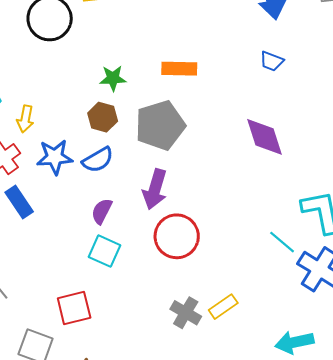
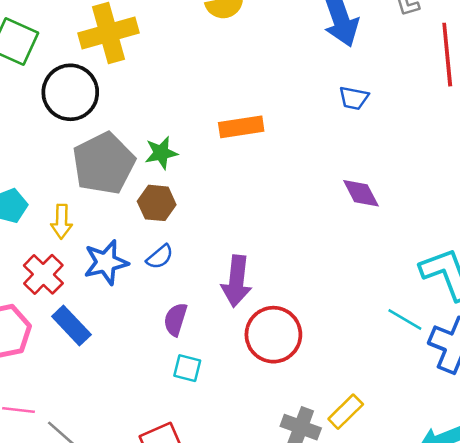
gray pentagon: (160, 125) -> (104, 163), moved
purple diamond: (265, 137) -> (361, 193), size x0.7
blue semicircle: (98, 160) -> (160, 257), size x0.7
cyan square: (104, 251) -> (187, 368), size x0.7

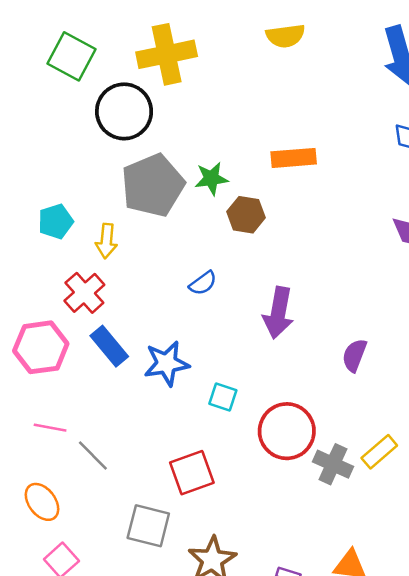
brown hexagon: (157, 203) -> (246, 215), moved
blue star: (106, 262) -> (167, 363), moved
purple semicircle: (175, 319) -> (354, 355), moved
red circle: (273, 335) -> (287, 431), moved

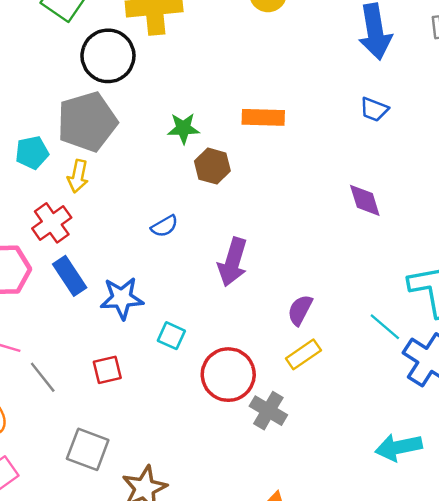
gray pentagon: (153, 185) -> (87, 122), moved
yellow rectangle: (379, 452) -> (303, 354), moved
red square: (192, 473) -> (107, 370), moved, size x0.7

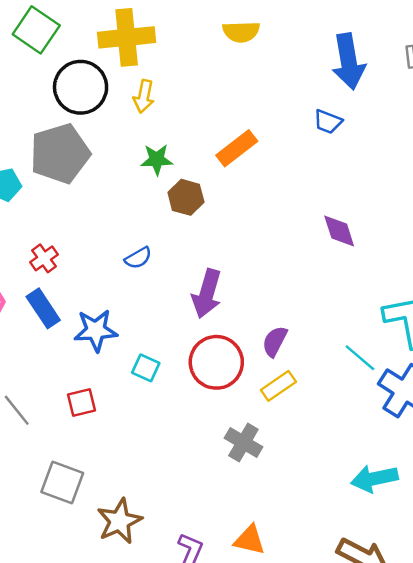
blue trapezoid: (374, 109) -> (328, 122), moved
orange rectangle: (263, 117) -> (237, 148), turned -39
yellow arrow: (78, 176) -> (144, 96), moved
red cross: (52, 223) -> (44, 258), moved, size x0.7
red circle: (228, 375) -> (216, 362), moved

